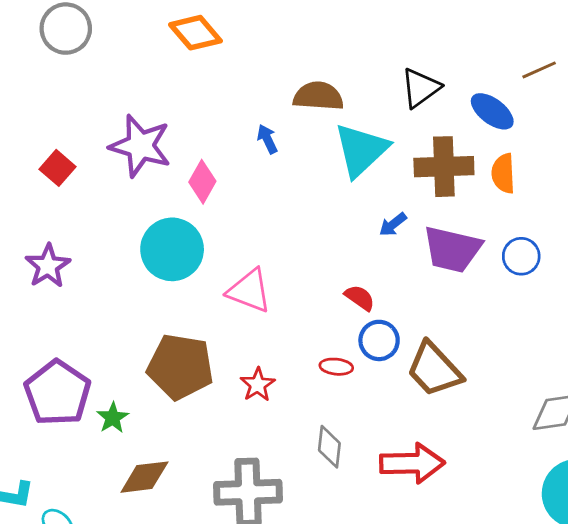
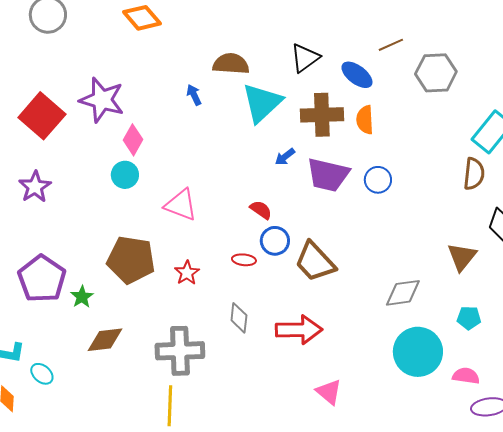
red square: (57, 168) -> (42, 116), size x1.8
pink diamond: (202, 182) -> (133, 140), moved
cyan circle: (172, 249) -> (125, 175), size x0.6

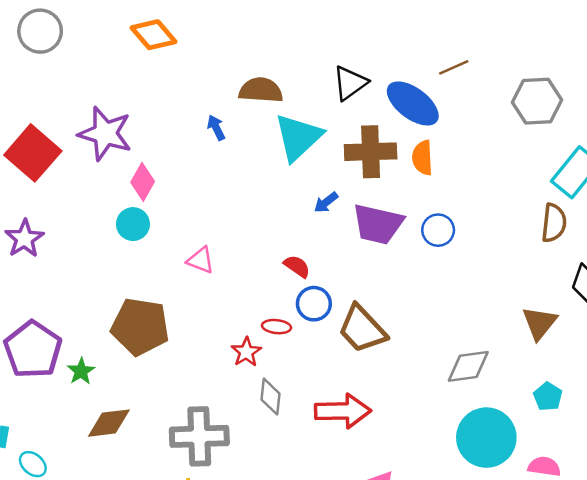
gray hexagon: (436, 73) -> (537, 101), moved
blue ellipse: (357, 75) -> (413, 103), size x1.4
pink triangle: (181, 205) -> (200, 260), size x0.7
red star: (187, 273) -> (246, 352), moved
cyan pentagon: (469, 318) -> (548, 397), turned 30

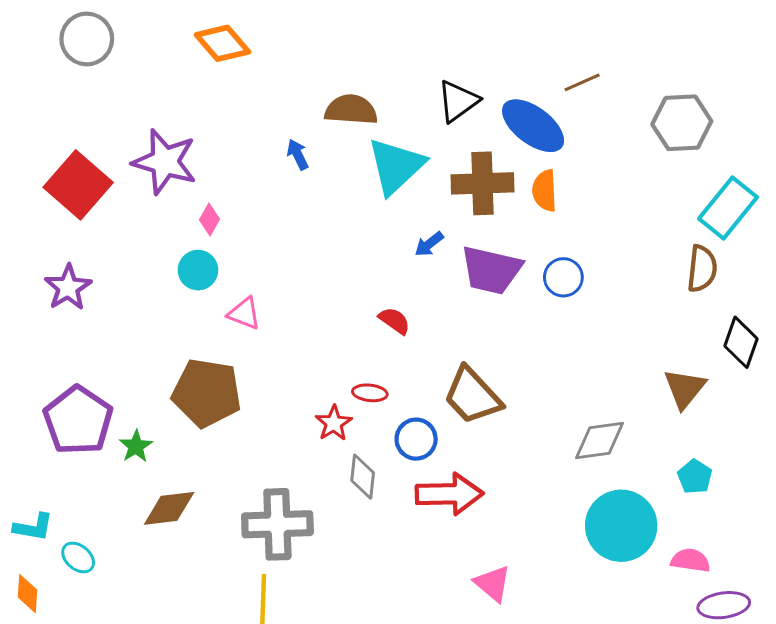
pink diamond: (143, 182) -> (210, 220), size x0.7
pink triangle: (200, 260) -> (244, 313), moved
blue circle: (314, 304) -> (416, 439), moved

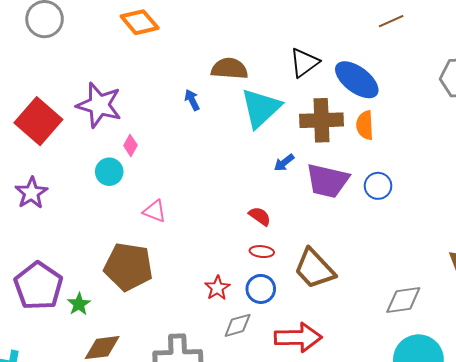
brown line: (582, 82) -> (391, 21), moved
cyan circle: (198, 270) -> (109, 172), moved
red ellipse: (370, 393) -> (262, 252), moved
blue circle: (416, 439) -> (261, 289), moved
gray diamond: (363, 477) -> (238, 325), turned 68

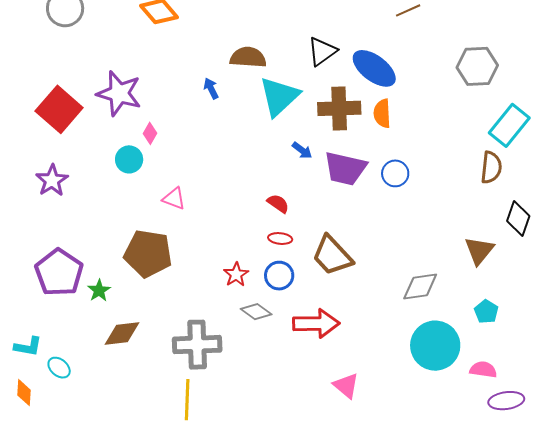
blue arrow: (284, 163) -> (302, 150), turned -105
gray diamond: (238, 325) -> (256, 312), turned 52

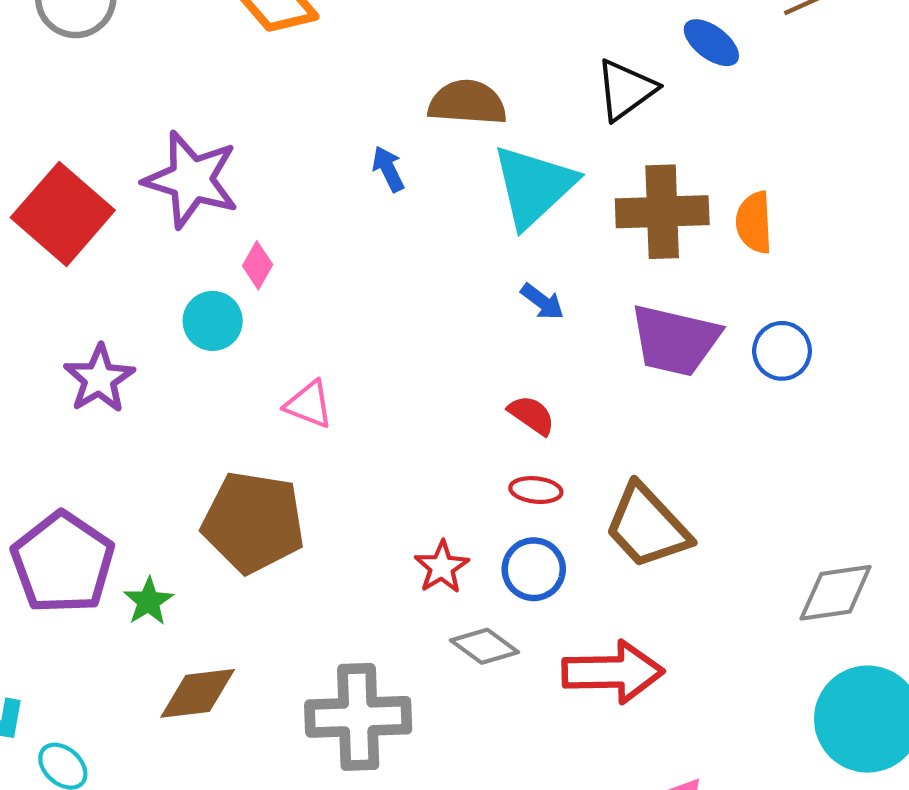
blue ellipse: (374, 68) -> (711, 43), moved, size x0.6
blue arrow: (302, 150) -> (542, 302), moved
purple star: (52, 180) -> (99, 379), moved

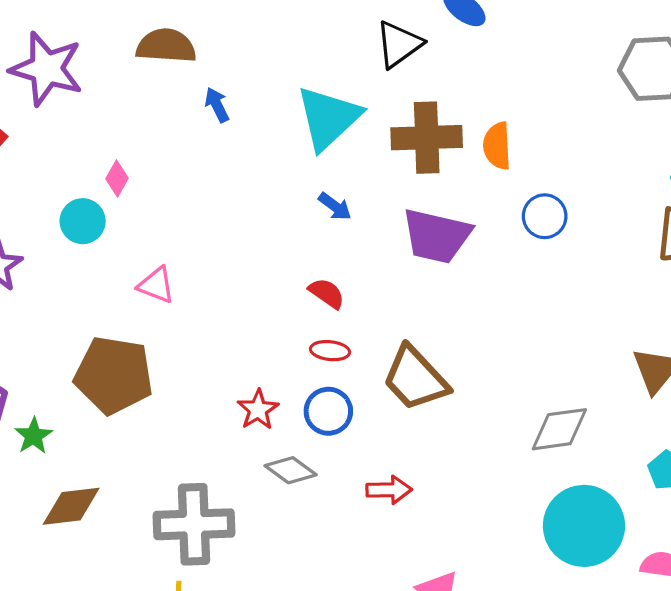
brown semicircle: (467, 103) -> (166, 46), moved
purple star: (191, 180) -> (47, 69), moved
blue circle: (782, 351) -> (545, 216), moved
red arrow: (613, 672) -> (389, 490), size x0.6

